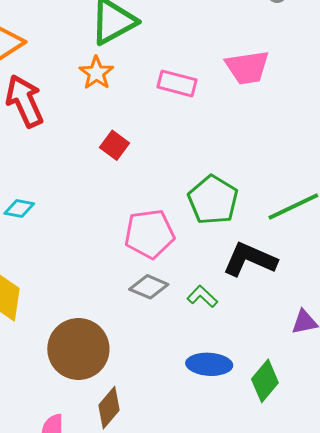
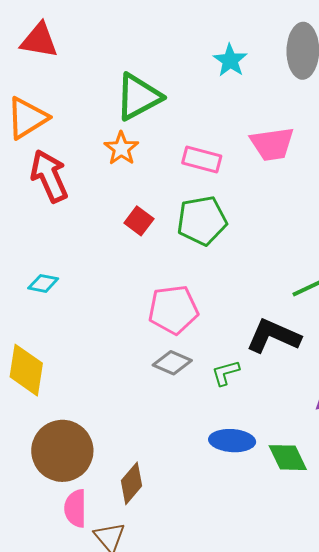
green pentagon: (213, 200) -> (202, 221), moved, turned 30
green L-shape: (202, 297) -> (226, 373), turned -60
brown circle: (78, 349) -> (62, 451), moved
green diamond: (265, 381) -> (288, 458), turned -66

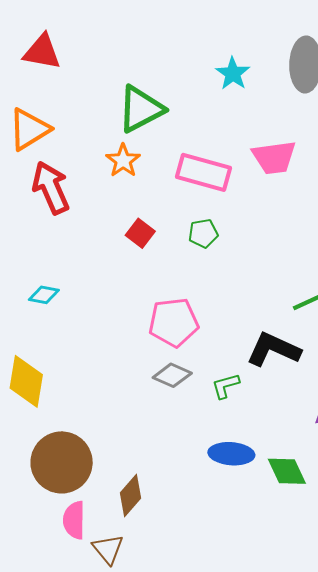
pink rectangle: (202, 160) -> (203, 172), size x1.4
green pentagon: (202, 221) -> (203, 233), size x0.6

